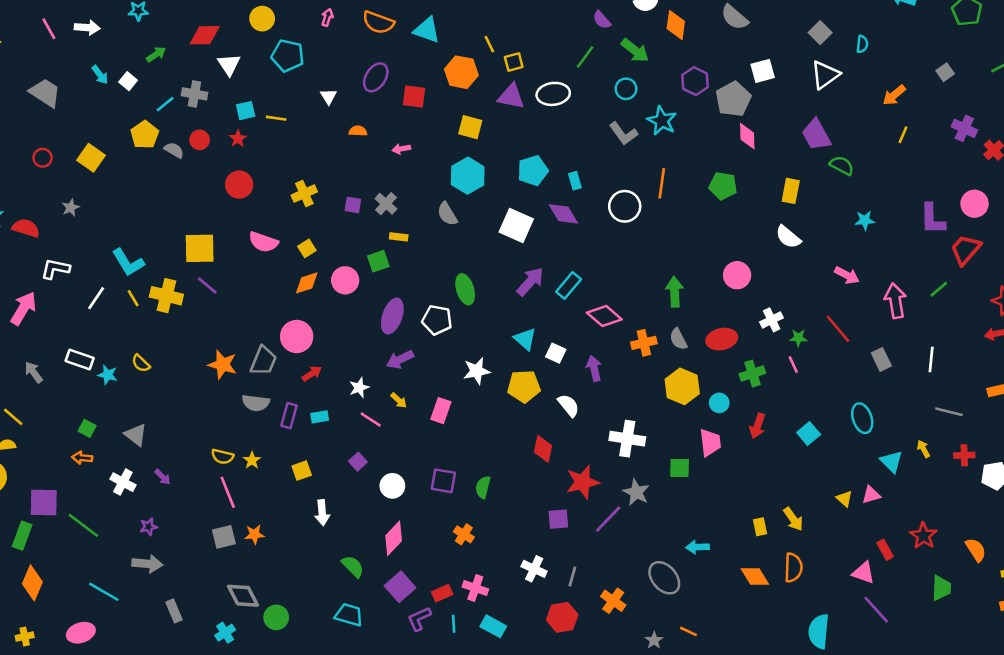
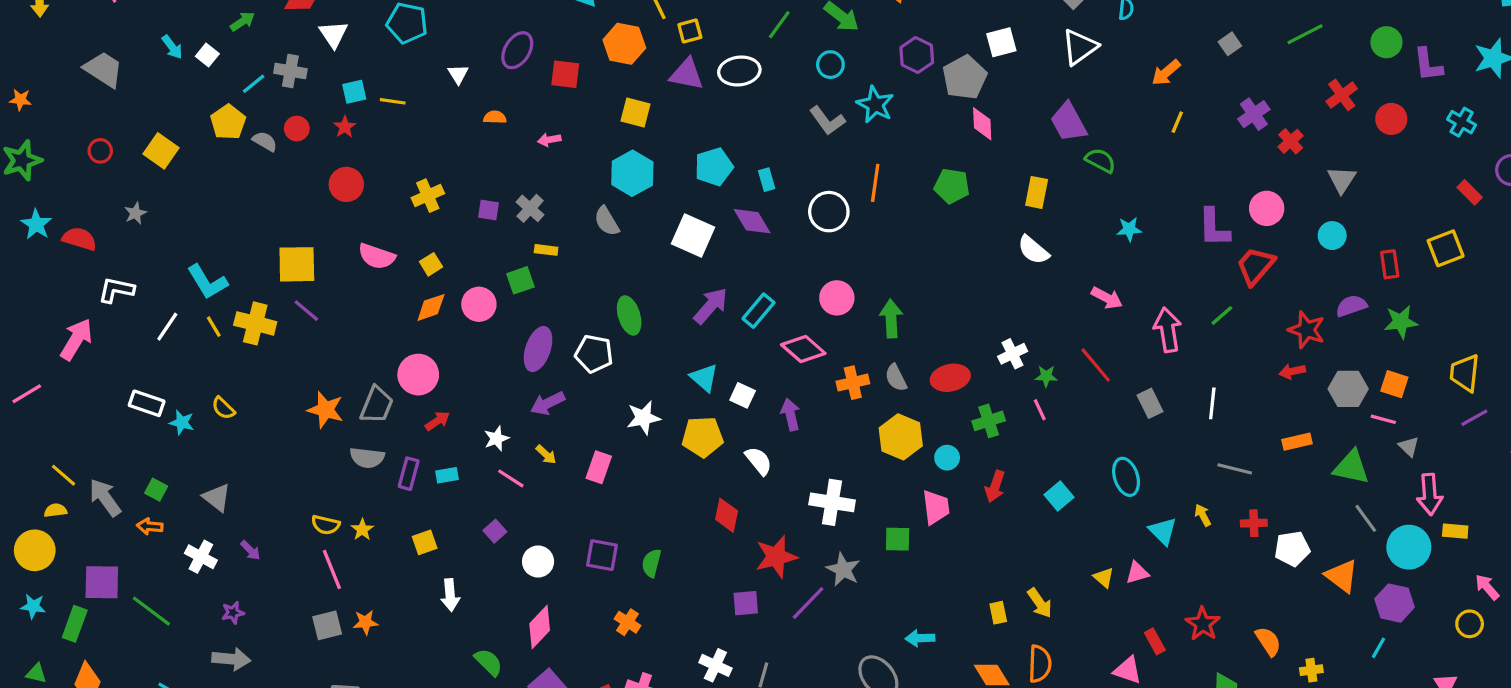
purple cross: (964, 128) -> (1254, 114), turned 30
pink circle: (737, 275) -> (837, 298), moved
gray arrow: (34, 372) -> (105, 498), moved, size x1.4

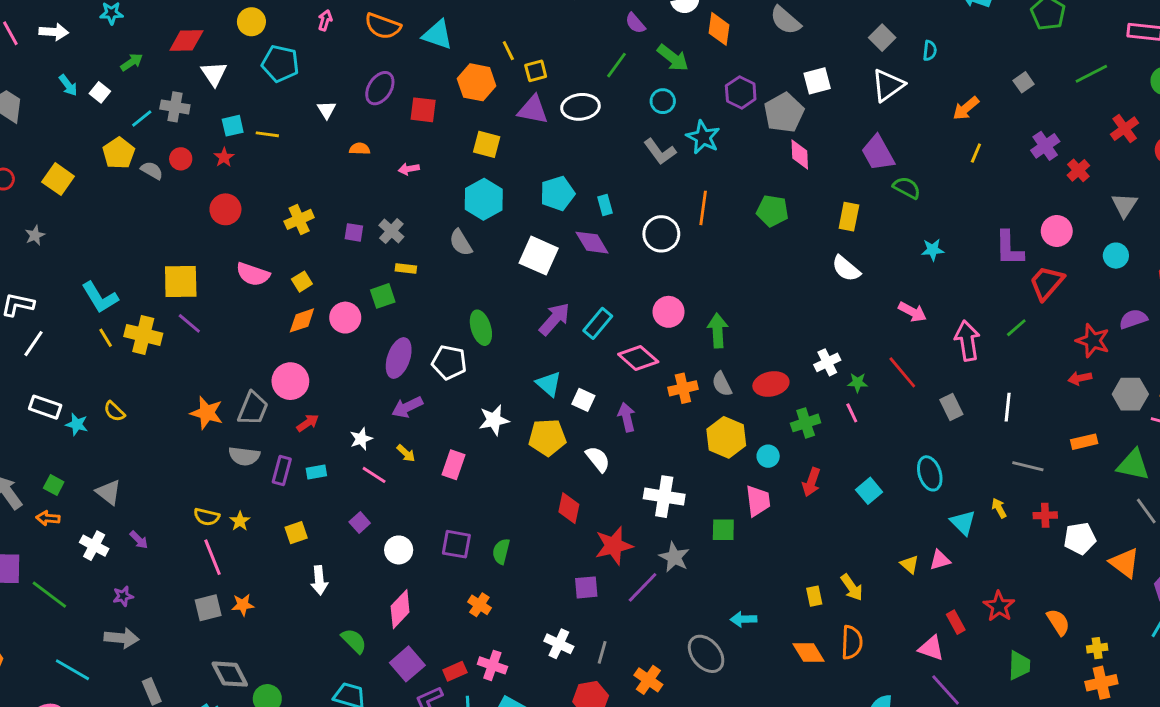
white line: (167, 327) -> (34, 344), moved

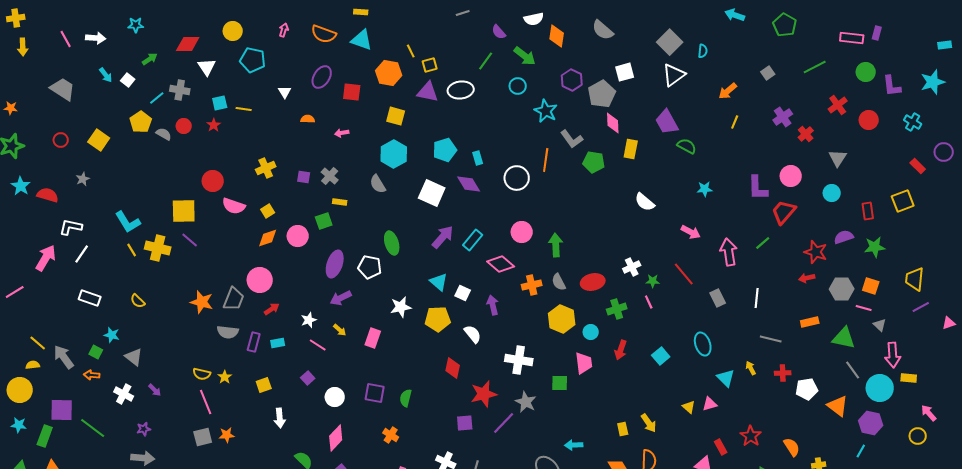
gray square: (882, 38) -> (670, 42), size x1.4
gray L-shape: (660, 152) -> (572, 139), moved
red circle: (225, 209) -> (213, 181), moved
yellow rectangle: (849, 217) -> (631, 149), moved
cyan star: (77, 424) -> (112, 335), moved

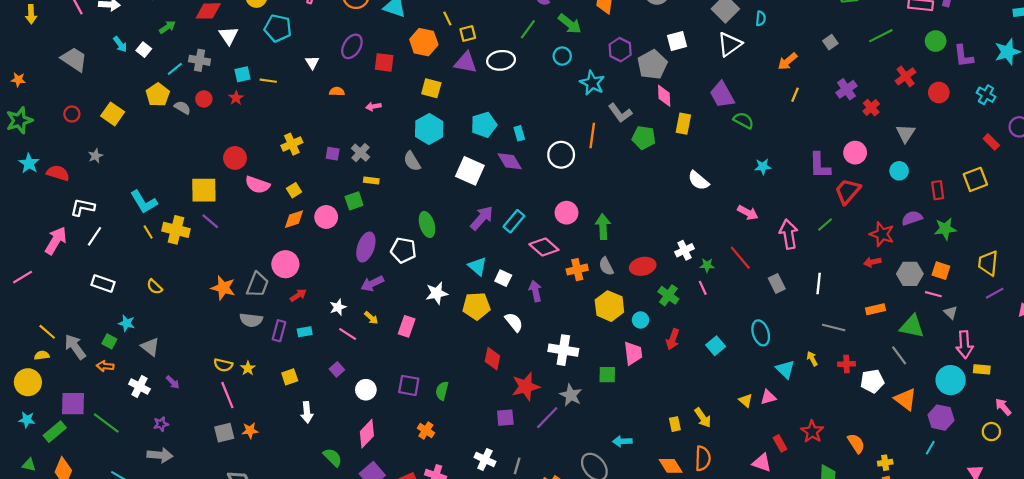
green cross: (617, 309) -> (668, 295), turned -36
gray line: (853, 370) -> (899, 355), moved
green rectangle: (45, 436) -> (55, 432), turned 30

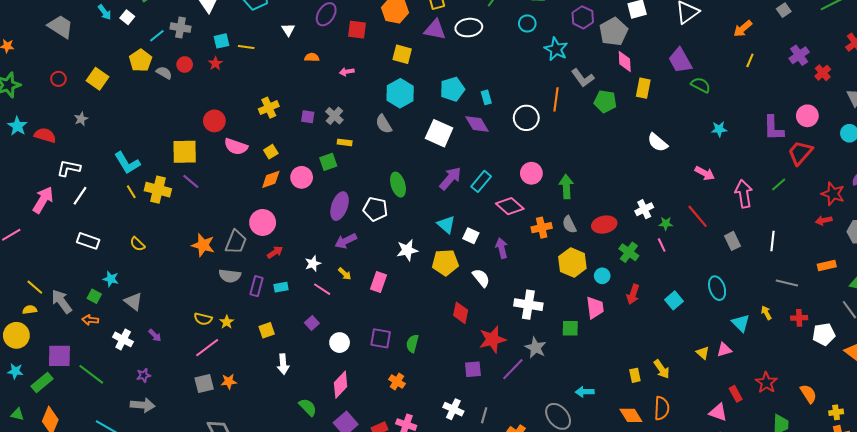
pink line: (227, 395) -> (207, 348), turned 75

